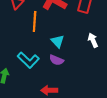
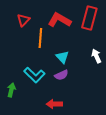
purple semicircle: (56, 60) -> (61, 75), turned -48

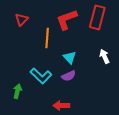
red triangle: (23, 20) -> (22, 20), moved
red L-shape: (59, 20) -> (67, 20), turned -50

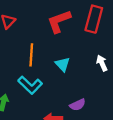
orange line: (47, 38) -> (31, 55), moved
purple semicircle: (69, 76) -> (78, 105), moved

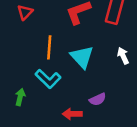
cyan triangle: (62, 64) -> (82, 57), size x1.5

